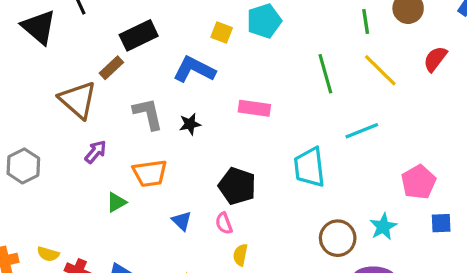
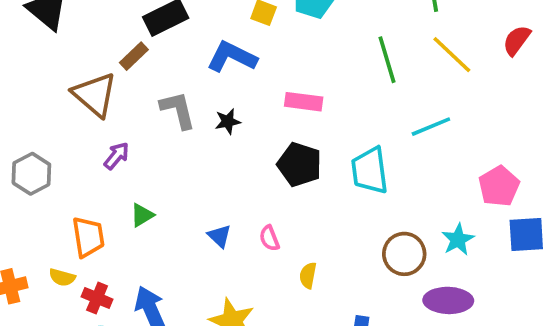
orange trapezoid: (150, 173) -> (88, 237), moved, turned -90
black pentagon: (237, 186) -> (299, 164), moved
blue square: (441, 223) -> (526, 234), size x1.5
yellow semicircle: (240, 255) -> (308, 275), moved

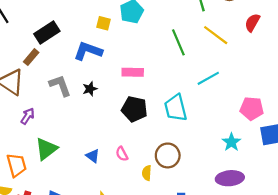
pink pentagon: (499, 186) -> (252, 108), turned -30
green triangle: (142, 215) -> (46, 149), size x1.6
brown circle: (404, 254) -> (168, 155), moved

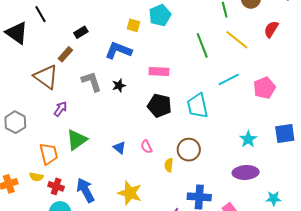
black rectangle: (47, 33) -> (81, 32), size x0.6
pink pentagon: (252, 108) -> (264, 88), moved, turned -30

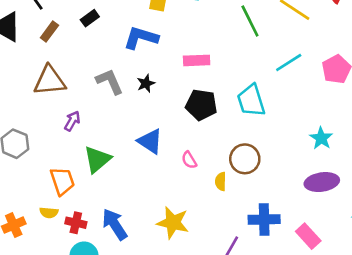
brown rectangle: (65, 54) -> (49, 32), moved
brown triangle: (46, 77) -> (50, 81), turned -36
blue triangle: (119, 148) -> (150, 141), moved, size x1.5

